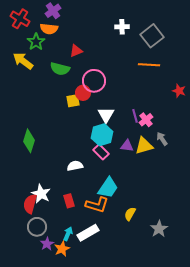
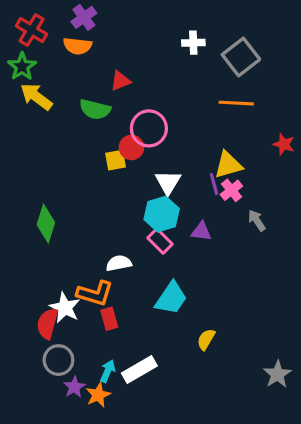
green star: (36, 42) -> (22, 67), moved
yellow triangle: (144, 146) -> (228, 165), moved
orange L-shape: (97, 205) -> (95, 293), moved
gray star: (159, 229) -> (277, 374), moved

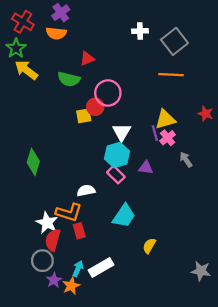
red star: (284, 144) -> (205, 114), moved
red semicircle: (47, 324) -> (53, 240), moved
gray star: (277, 374) -> (201, 271), turned -30

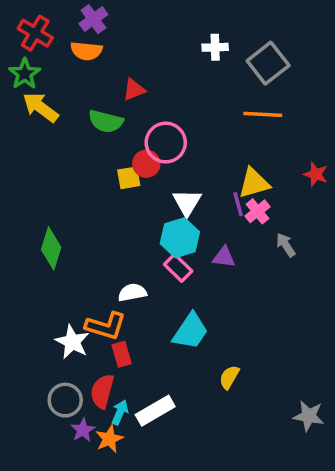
red semicircle: (53, 240) -> (102, 391), moved

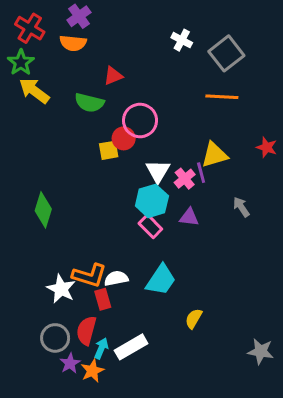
white cross: (215, 47) -> (182, 40), turned 30
pink cross: (257, 211) -> (185, 179), moved
white semicircle: (132, 292) -> (116, 278), moved

